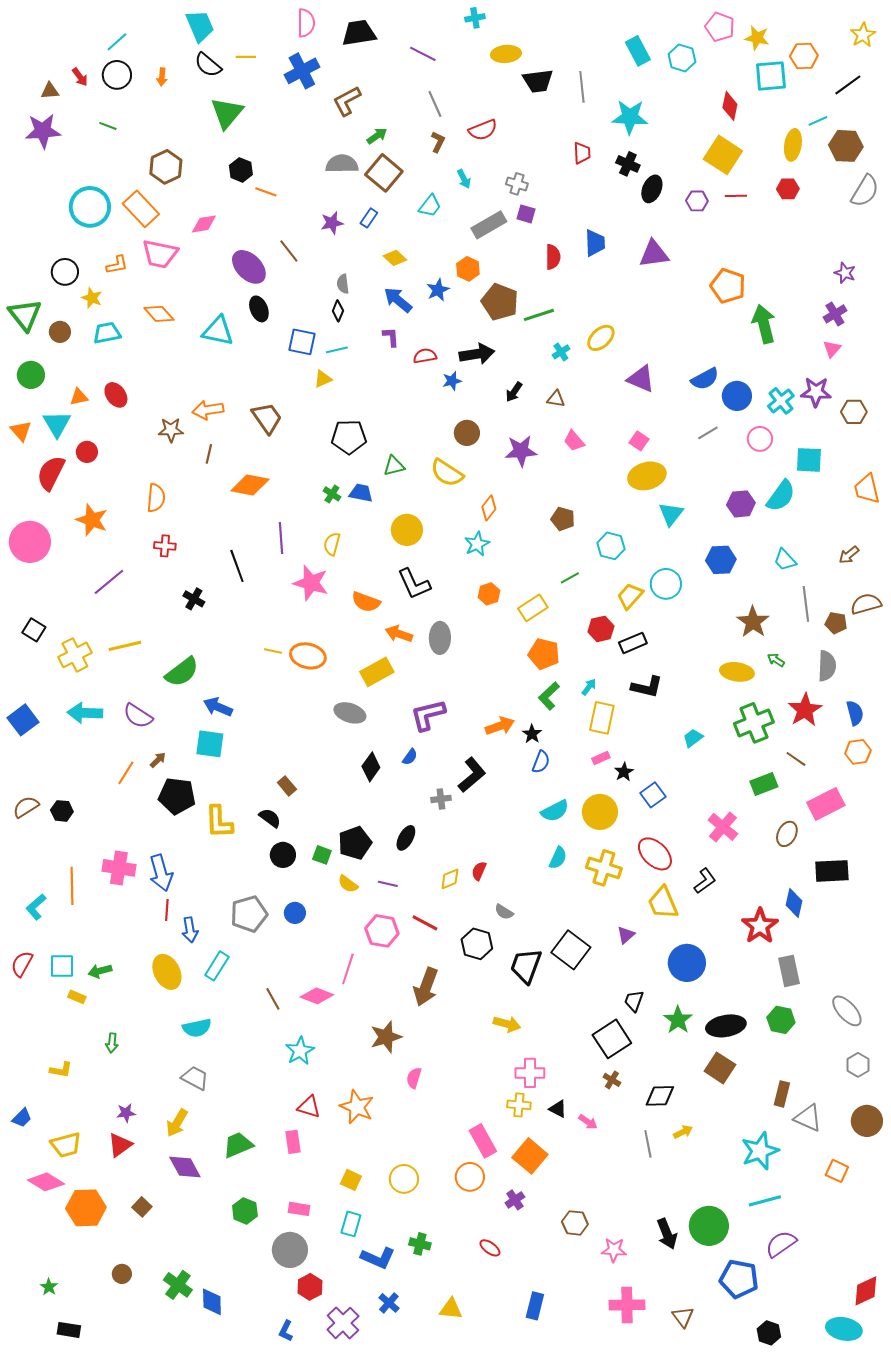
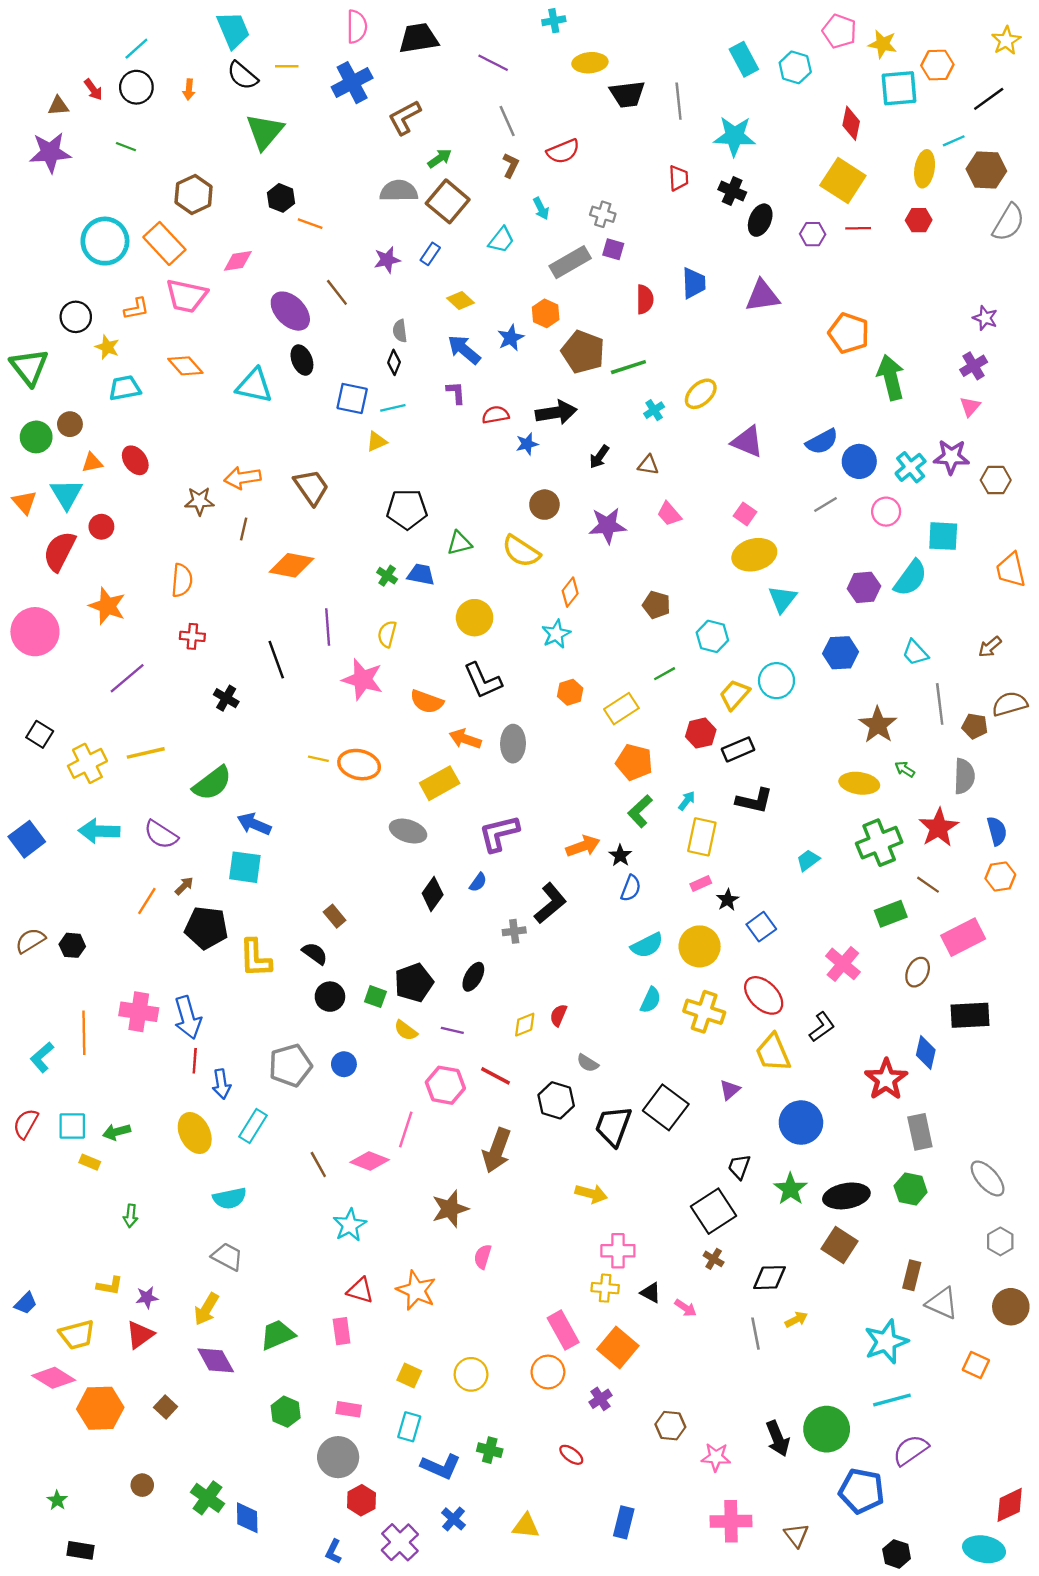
brown circle: (60, 332) -> (70, 424), moved
yellow L-shape: (61, 1070) -> (110, 1286), moved

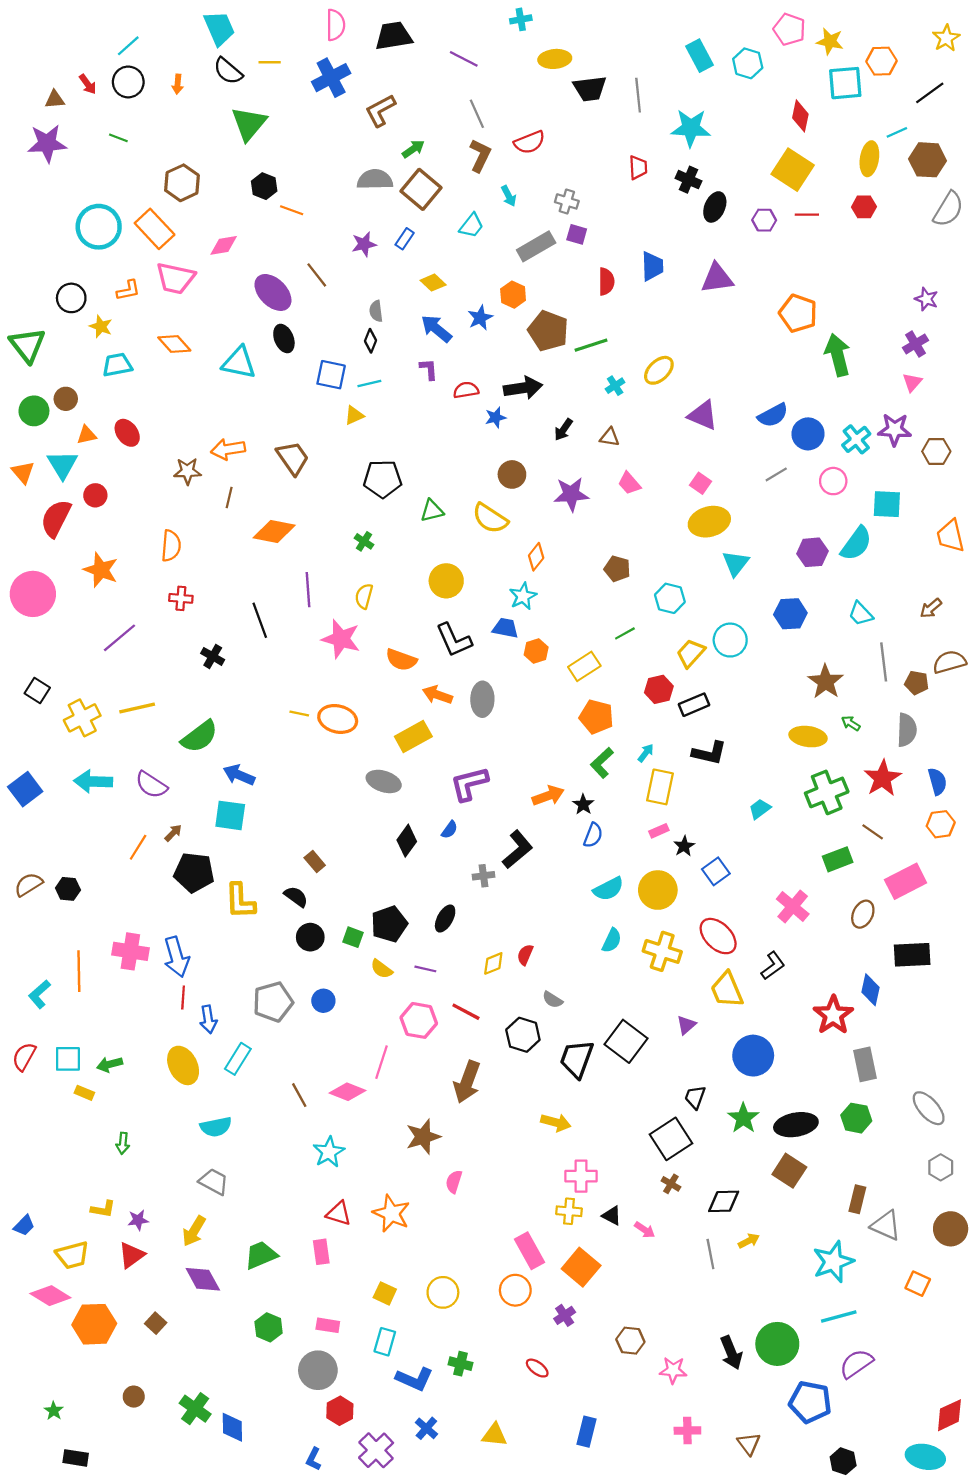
brown L-shape: (511, 165) -> (480, 155), size x1.4
blue trapezoid: (421, 575) -> (505, 628), moved
pink cross: (731, 1521) -> (687, 1431), size x0.7

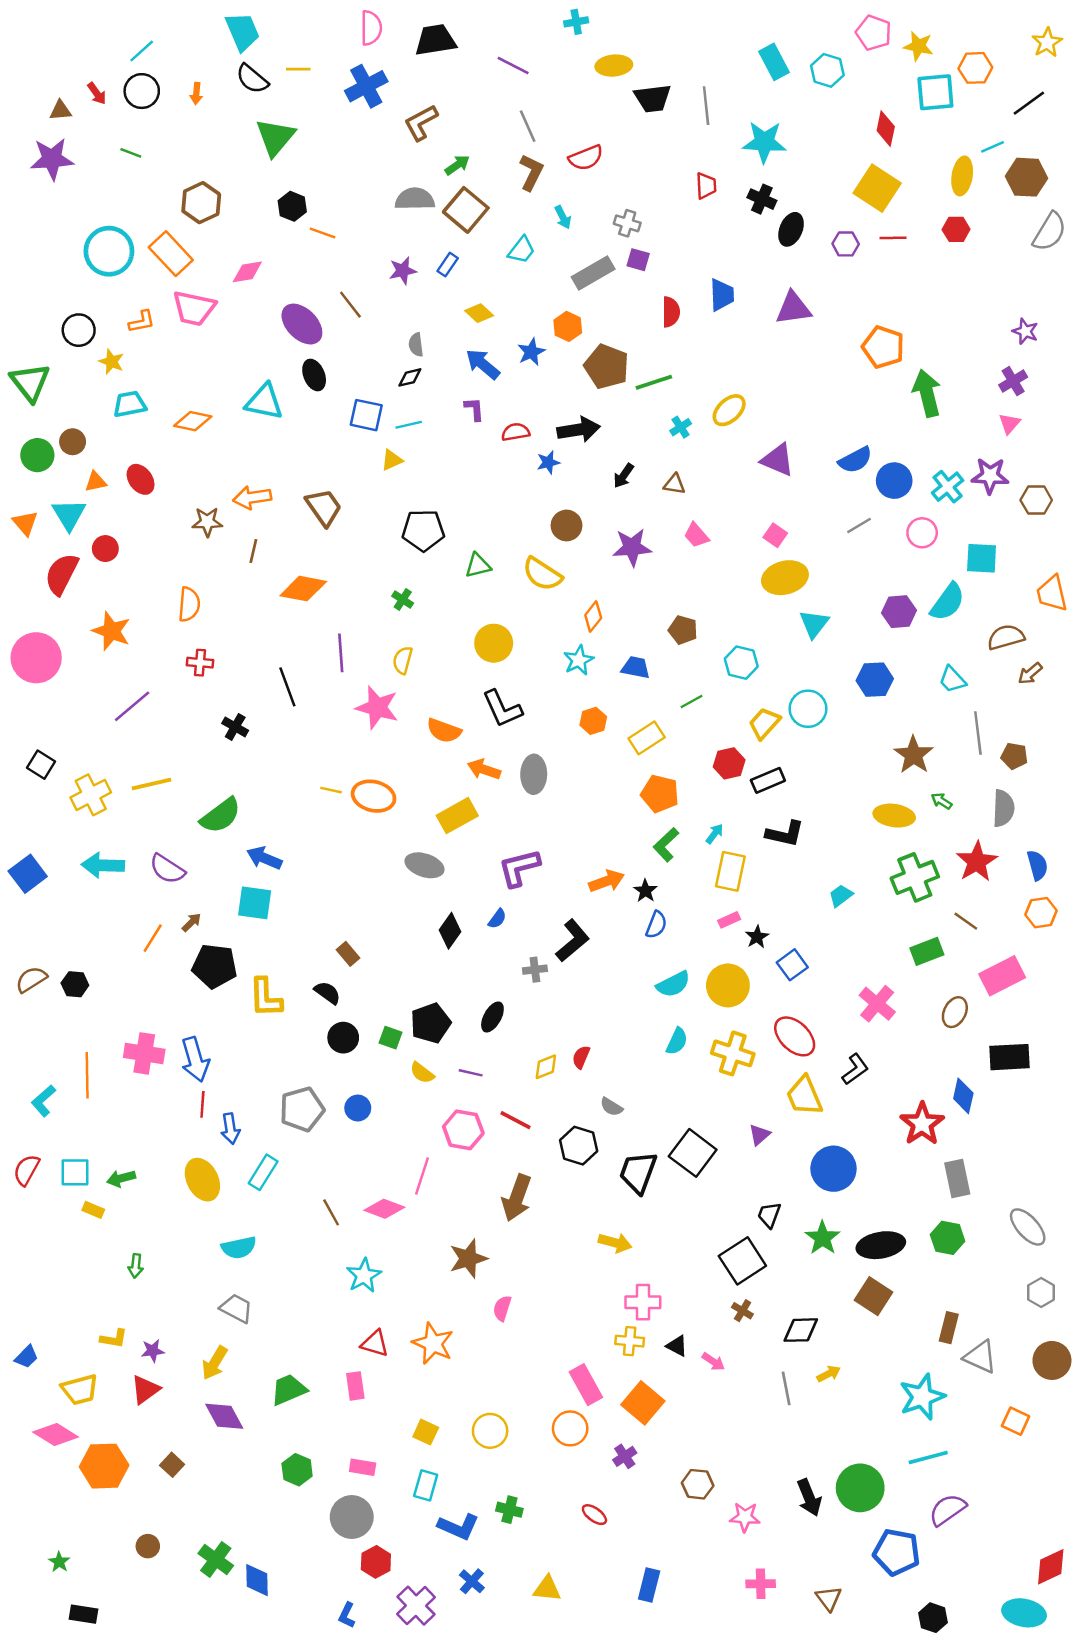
black diamond: (371, 341) -> (410, 377), turned 55
orange diamond: (174, 344) -> (193, 421), moved, turned -36
blue trapezoid: (505, 628) -> (636, 667), moved
brown semicircle: (949, 662) -> (1006, 637), moved

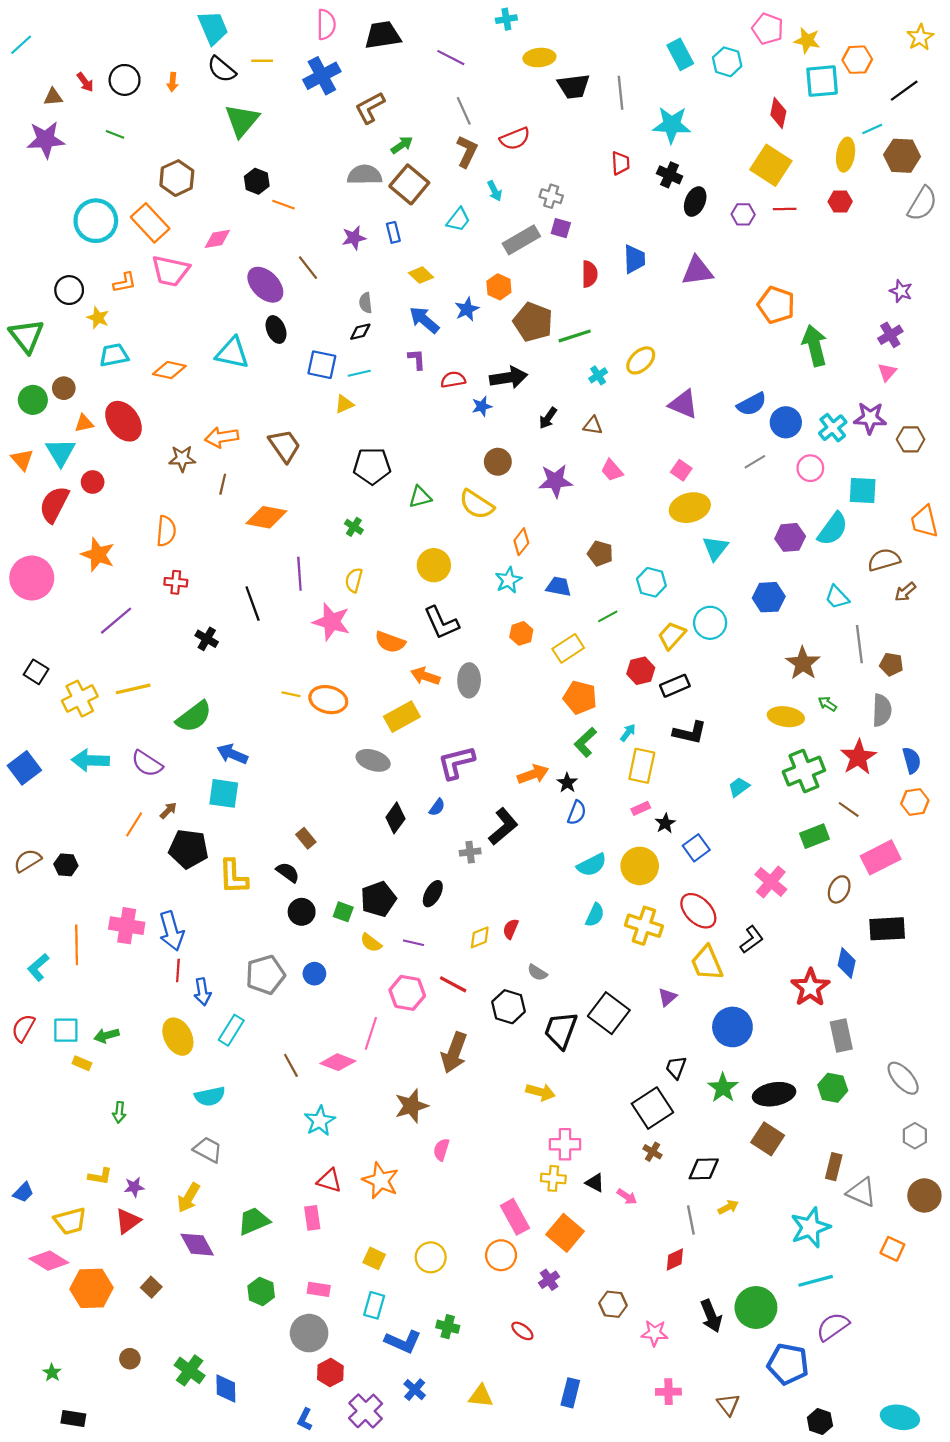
cyan line: (142, 51) -> (21, 45), moved
blue rectangle: (448, 265) -> (393, 232), turned -48
red ellipse: (141, 479) -> (124, 421), size x1.5
red diamond: (1051, 1567) -> (675, 1259), moved, size x0.7

